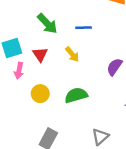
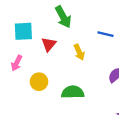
blue line: (84, 28) -> (106, 34), moved
pink arrow: (19, 71) -> (17, 63), moved

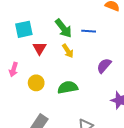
green arrow: (63, 17) -> (63, 28), moved
cyan square: (23, 31) -> (24, 29), moved

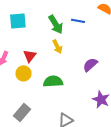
blue line: (89, 31) -> (78, 21), moved
red triangle: (40, 48) -> (30, 56), moved

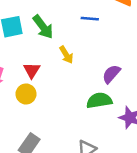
green arrow: (56, 24) -> (43, 27), moved
green semicircle: (53, 81) -> (99, 100), moved

